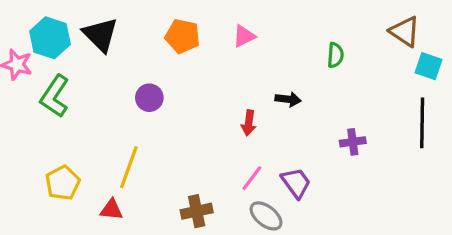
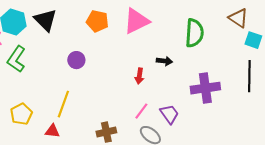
pink triangle: (244, 36) -> (136, 21), size x1.8
green semicircle: (335, 55) -> (194, 33), size x1.8
purple cross: (353, 142) -> (205, 88), size x1.8

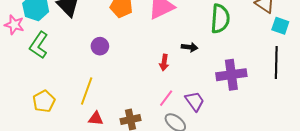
red triangle: (52, 131) -> (96, 119), moved

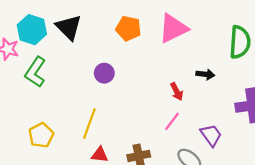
red arrow: (164, 62) -> (177, 92), turned -35
pink line: (166, 98) -> (172, 121), moved

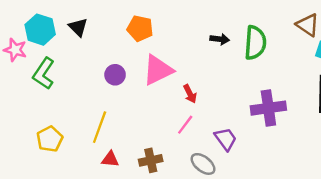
black triangle: (69, 27) -> (78, 27), size x0.7
pink triangle: (173, 28) -> (158, 70), moved
black arrow: (205, 74) -> (220, 39), moved

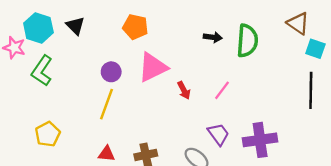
purple cross: (268, 108) -> (260, 140), moved
pink line: (185, 125) -> (222, 90), moved
yellow line: (100, 127) -> (107, 104), moved

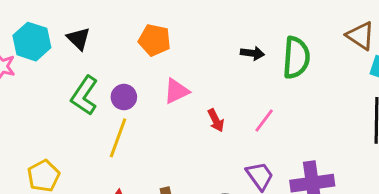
pink triangle: (153, 67) -> (176, 91), size x0.7
green L-shape: (42, 71) -> (84, 96), moved

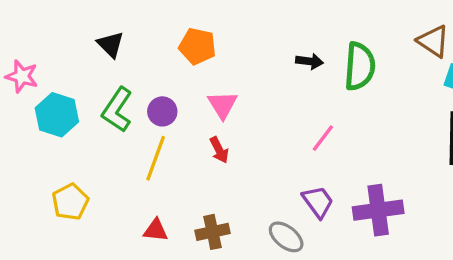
cyan hexagon: (32, 42) -> (57, 115), moved
pink triangle: (176, 91) -> (223, 105), turned -36
red arrow: (216, 120) -> (219, 150), moved

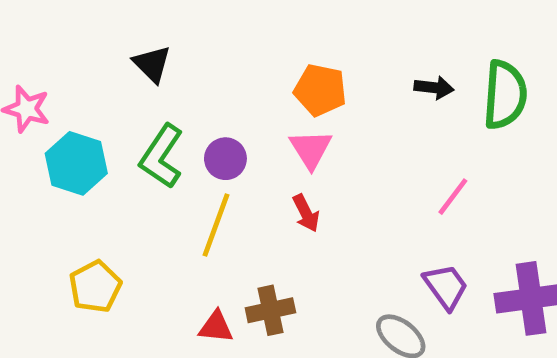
orange pentagon: (197, 46) -> (320, 90), moved
brown cross: (212, 232) -> (270, 310), moved

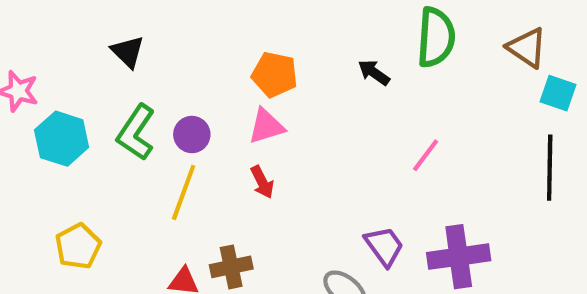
black arrow: (434, 88) -> (374, 72), turned -152
green semicircle: (505, 95) -> (436, 37), moved
pink triangle: (311, 149) -> (266, 126), turned 45
pink line: (453, 197) -> (426, 155), moved

